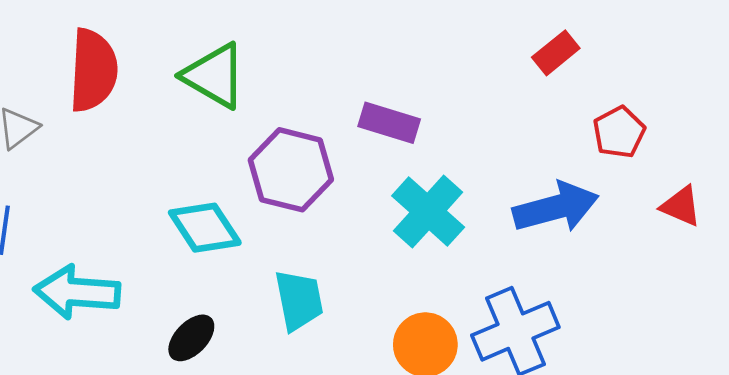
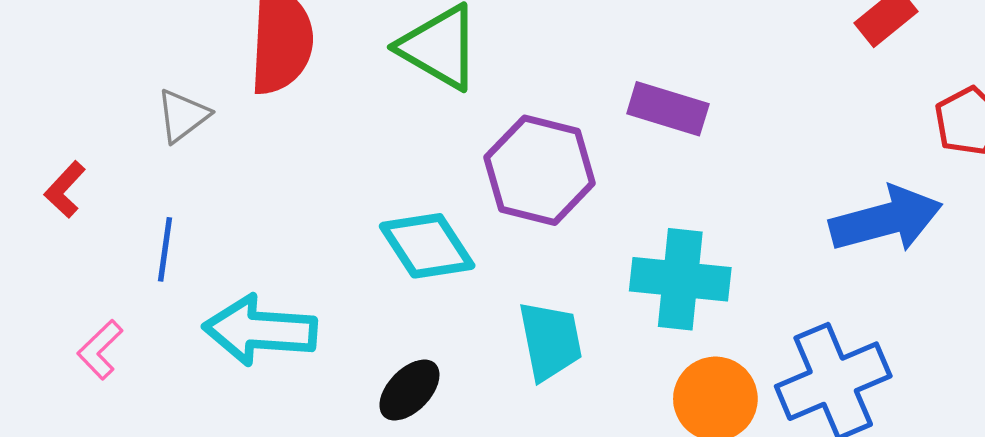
cyan cross: (428, 211) -> (680, 279), moved, turned -36

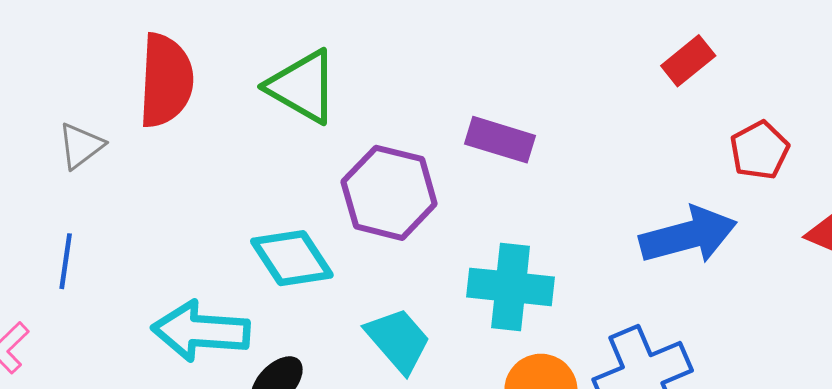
cyan arrow: (260, 330) -> (201, 331), moved
cyan trapezoid: (550, 341) -> (398, 340), turned -30

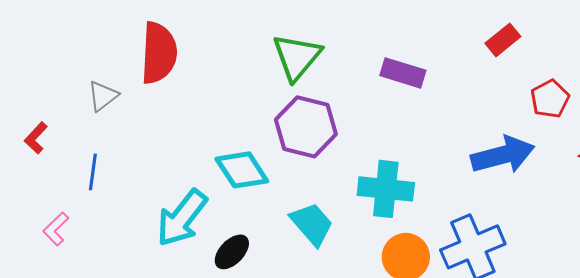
green triangle: (303, 87) -> (297, 57), moved, turned 40
purple rectangle: (500, 140) -> (403, 73), moved
cyan arrow: (201, 331) -> (182, 218), turned -56

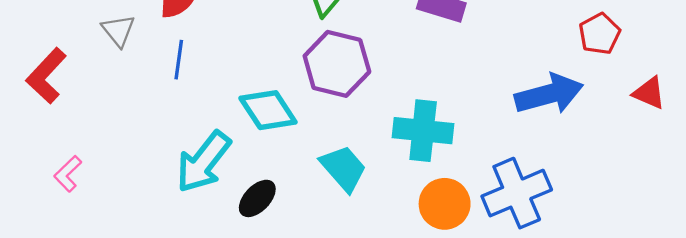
gray triangle: (103, 96) -> (118, 31), turned -32
red L-shape: (36, 138) -> (46, 76), size x1.6
blue line: (93, 172) -> (179, 60), moved

